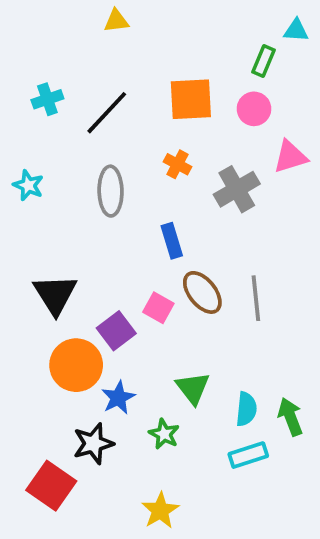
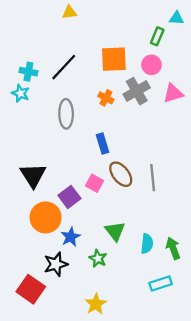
cyan cross: (47, 99) -> (28, 72), moved, turned 30
cyan star: (28, 185) -> (20, 93), moved
gray cross: (237, 189) -> (137, 91), moved
cyan rectangle: (248, 455) -> (161, 284), moved

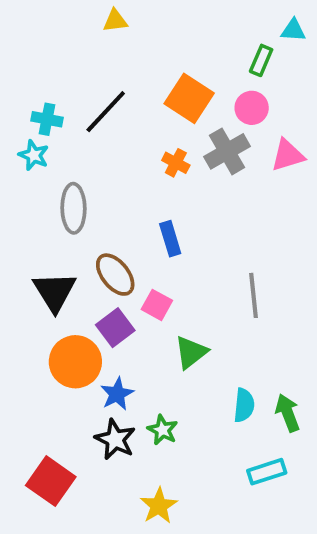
orange square: (114, 59) -> (189, 98), turned 36
gray ellipse: (66, 114) -> (73, 208), moved
brown ellipse: (121, 174) -> (115, 275), moved
green triangle: (115, 231) -> (191, 352), moved, turned 30
black star: (56, 264) -> (115, 439), moved, turned -30

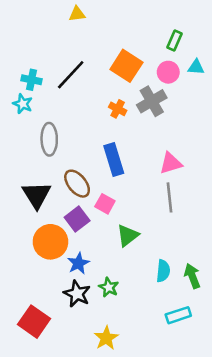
cyan triangle: (293, 30) -> (196, 67), moved
pink triangle: (288, 155) -> (171, 163), moved
blue rectangle: (170, 239) -> (114, 160), size x1.4

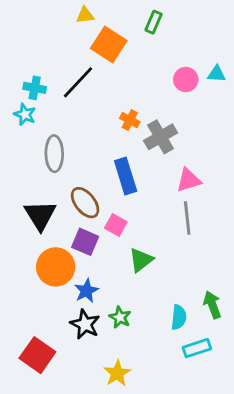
green rectangle: (175, 41) -> (154, 22), moved
orange square: (126, 66) -> (109, 45), moved
gray cross: (152, 101) -> (161, 137), moved
purple square: (77, 219) -> (85, 242), turned -30
cyan semicircle: (163, 271) -> (179, 317), moved

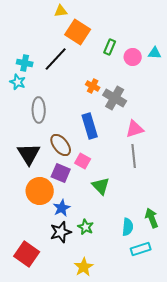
green rectangle: (154, 22) -> (110, 47), moved
gray cross: (161, 137) -> (115, 98), turned -30
green triangle: (141, 260) -> (101, 186), turned -36
black star: (85, 324) -> (61, 232), turned 30

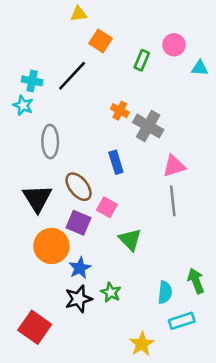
orange square: (78, 32) -> (100, 41), size x0.7
pink circle: (133, 57) -> (174, 45), moved
blue rectangle: (90, 126) -> (116, 162), size x0.7
yellow star: (84, 267) -> (142, 344), moved

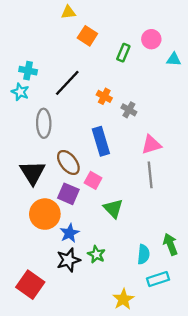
black line: (72, 76) -> (67, 83), moved
gray cross: (148, 126) -> (129, 110), size x0.6
blue rectangle: (116, 162) -> (101, 141), size x1.4

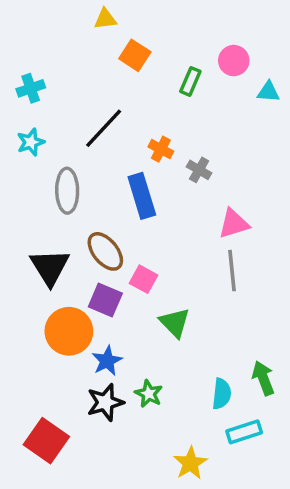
cyan cross: (28, 71) -> (31, 88), moved, turned -30
cyan star: (20, 92) -> (31, 142), turned 30
blue rectangle: (101, 141) -> (142, 196), moved

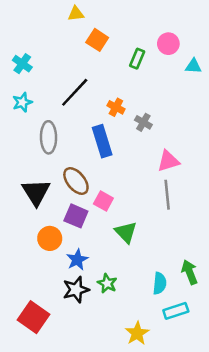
cyan cross: (31, 88) -> (22, 64), turned -36
orange circle: (69, 331) -> (50, 238), size x0.7

